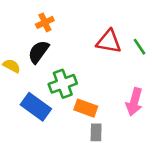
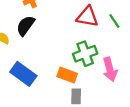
green cross: (63, 84) -> (85, 54), moved
pink arrow: (134, 102) -> (110, 69), turned -30

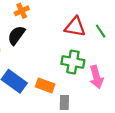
green cross: (85, 54) -> (73, 62), turned 30
orange rectangle: (67, 75) -> (45, 85), moved

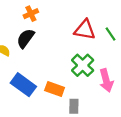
green cross: (73, 62) -> (83, 65), turned 35

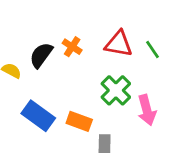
orange cross: (31, 14) -> (72, 47), moved, turned -32

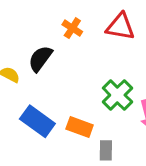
red triangle: (119, 44) -> (120, 27), moved
orange cross: (72, 47) -> (72, 28), moved

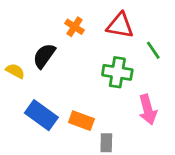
green cross: (117, 95) -> (117, 72), moved, turned -36

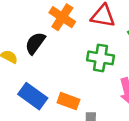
orange cross: (75, 27) -> (62, 17), size x1.5

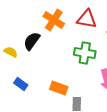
blue rectangle: (33, 96) -> (21, 84), moved, size x0.6

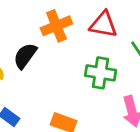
orange cross: (54, 20) -> (56, 26), turned 35

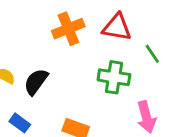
black semicircle: (25, 56) -> (36, 82), moved

